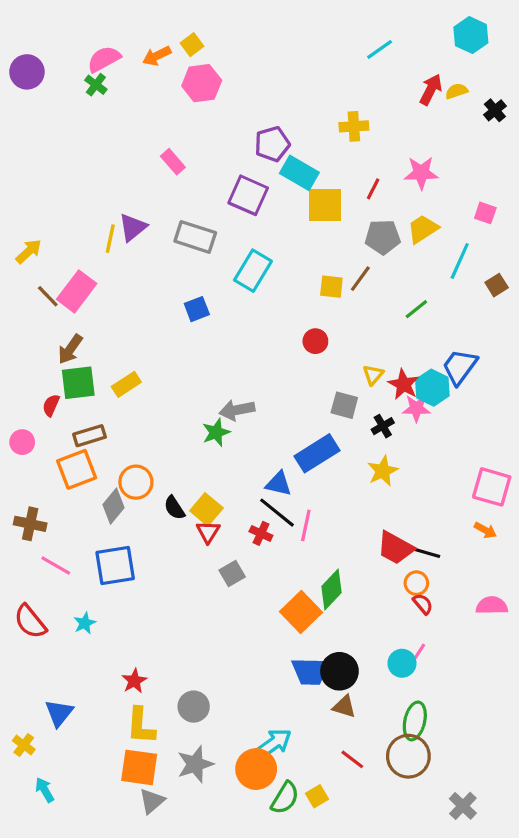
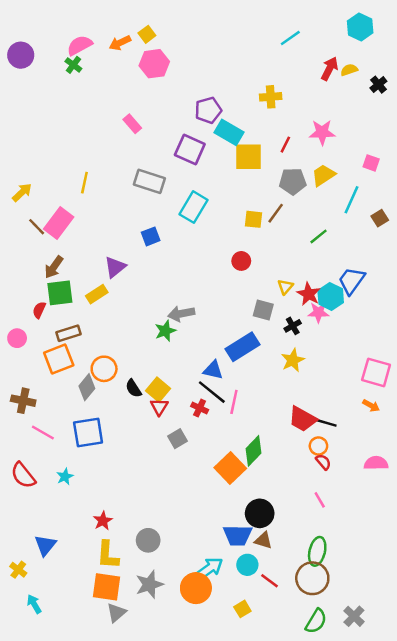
purple triangle: (133, 227) -> (115, 267), moved
pink line: (418, 654) -> (320, 500), turned -63
cyan circle: (402, 663) -> (247, 565), moved
blue trapezoid: (311, 671) -> (238, 535), moved
green semicircle: (285, 798) -> (316, 621), moved

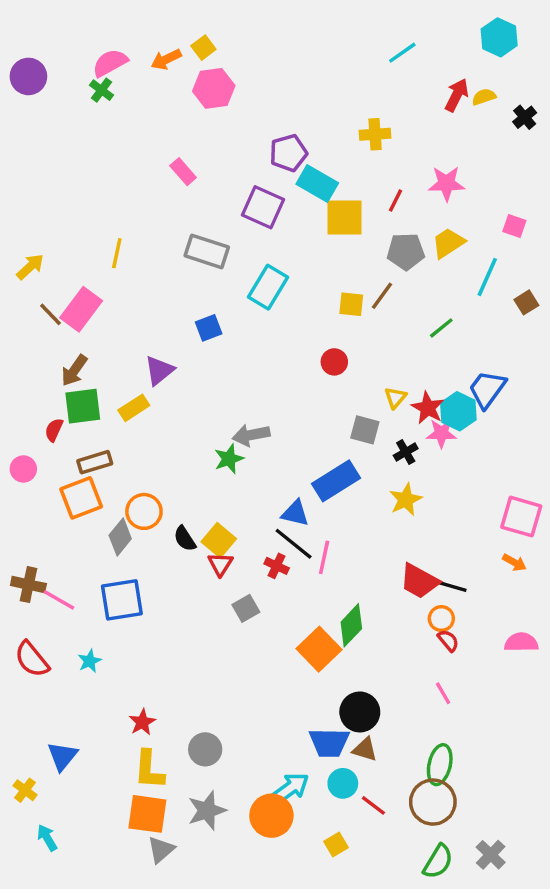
brown cross: (23, 401) -> (28, 585), moved

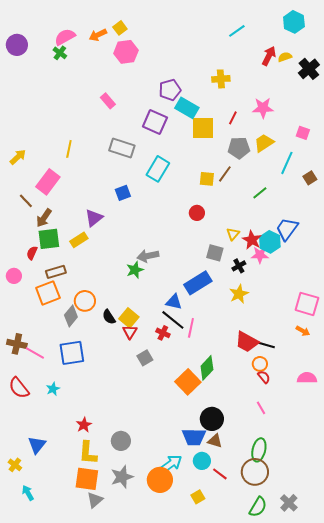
black cross: (525, 117) -> (309, 69), size x1.5
brown line: (51, 314) -> (26, 201), moved

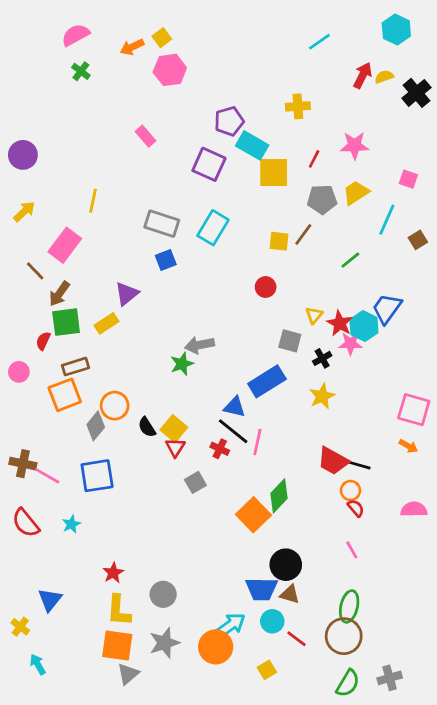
pink semicircle: (65, 37) -> (75, 35), moved
purple circle: (17, 45) -> (23, 155), moved
gray rectangle: (122, 148) -> (162, 224), moved
gray cross: (289, 503) -> (390, 678), turned 30

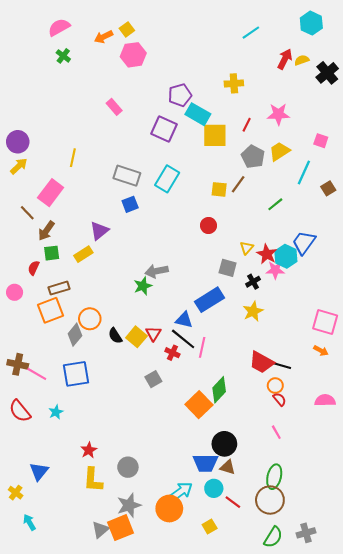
purple circle: (23, 155) -> (18, 142), moved
gray pentagon: (322, 199) -> (253, 157), turned 30
green square: (66, 322) -> (52, 253), size x0.7
red triangle: (175, 447) -> (153, 334), moved
orange square: (117, 646) -> (121, 528), moved, turned -30

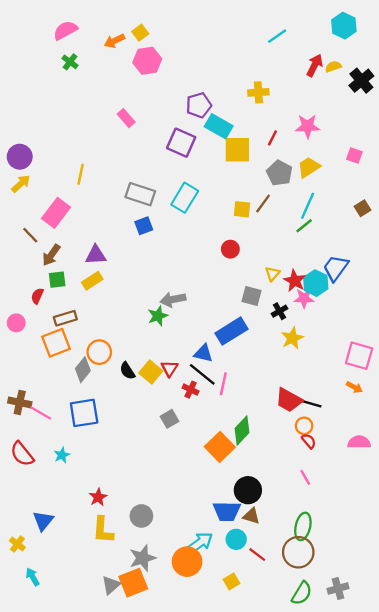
cyan line: (304, 173) -> (308, 206), moved
purple triangle: (99, 231) -> (96, 255), moved, turned 36
yellow star: (253, 311) -> (292, 338), moved

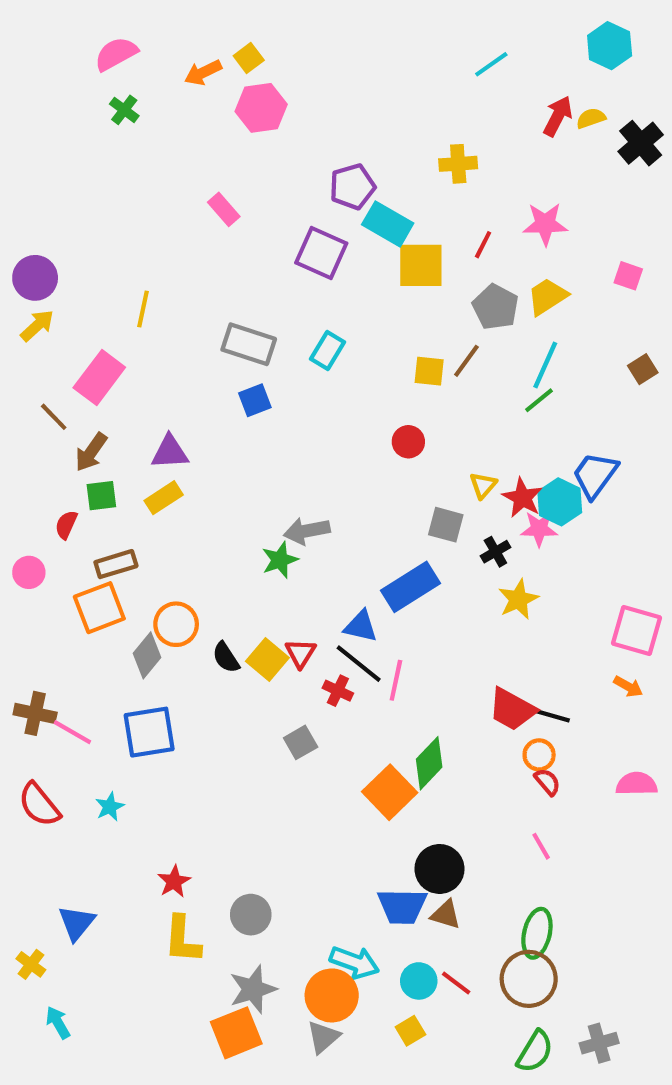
cyan rectangle: (185, 198) -> (327, 350), size x0.7
cyan circle: (236, 539) -> (419, 981), moved
cyan arrow: (200, 543) -> (354, 962), turned 56
gray triangle: (111, 585) -> (323, 1037), moved

